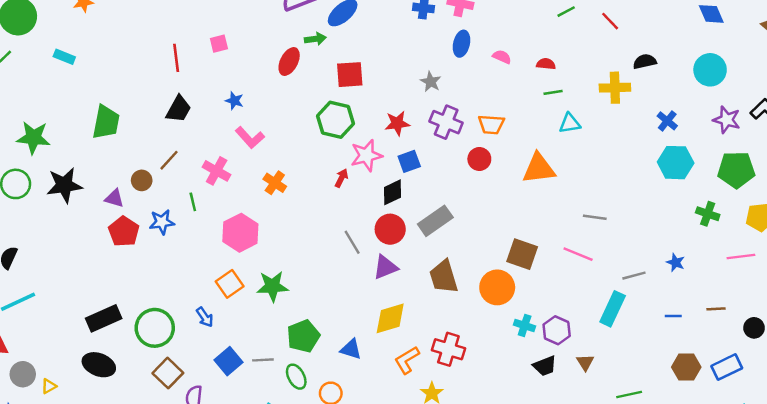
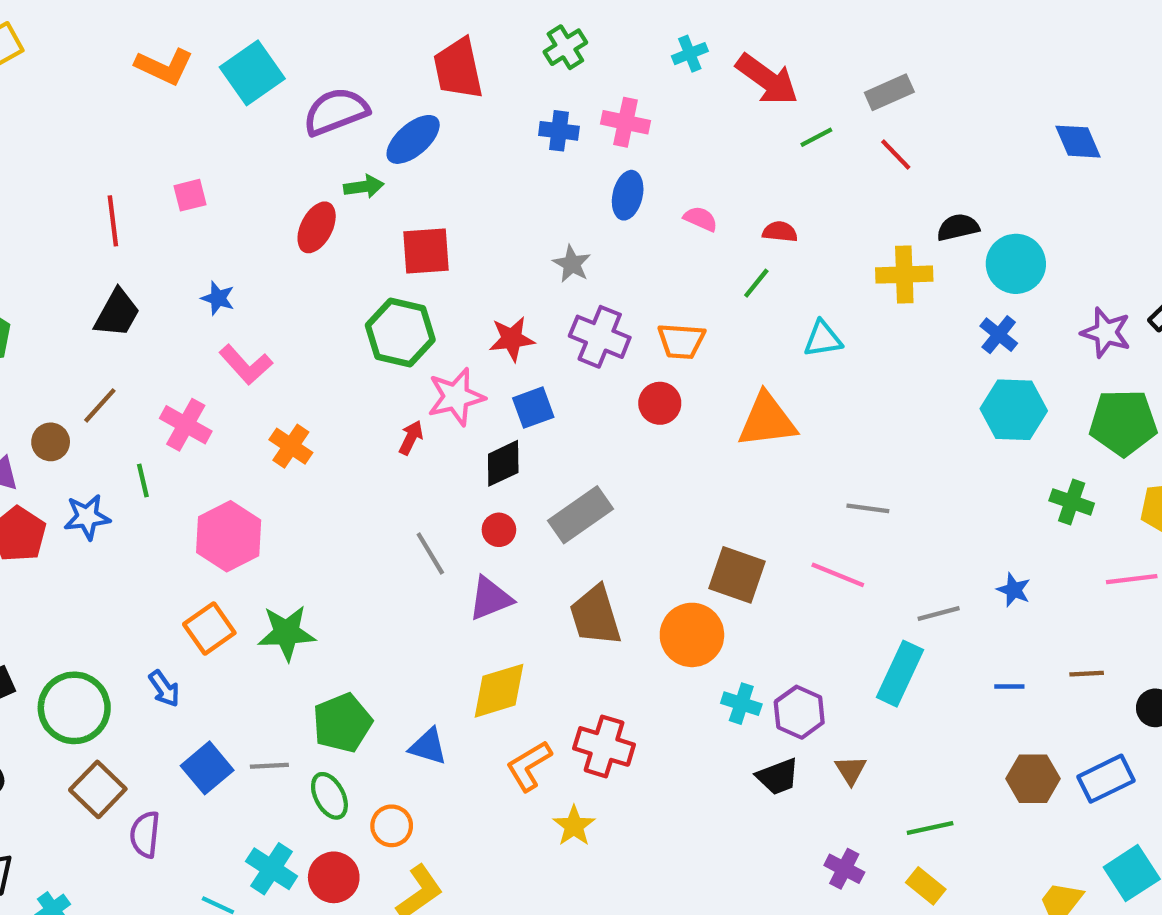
cyan circle: (710, 70) -> (1016, 264), moved
green line: (553, 92) -> (756, 283), moved, turned -42
red circle: (390, 229) -> (499, 530), size x0.6

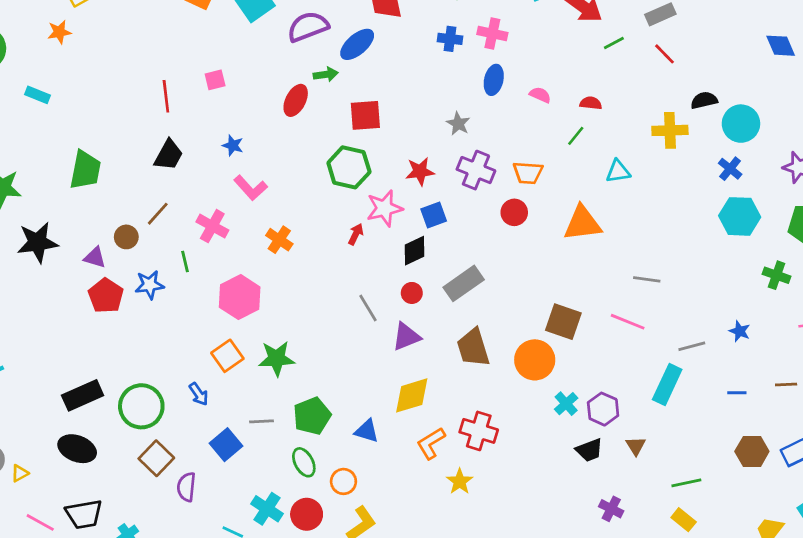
cyan cross: (741, 704) -> (566, 404), turned 30
gray line: (269, 766) -> (262, 421), moved
purple cross: (844, 869) -> (611, 509), moved

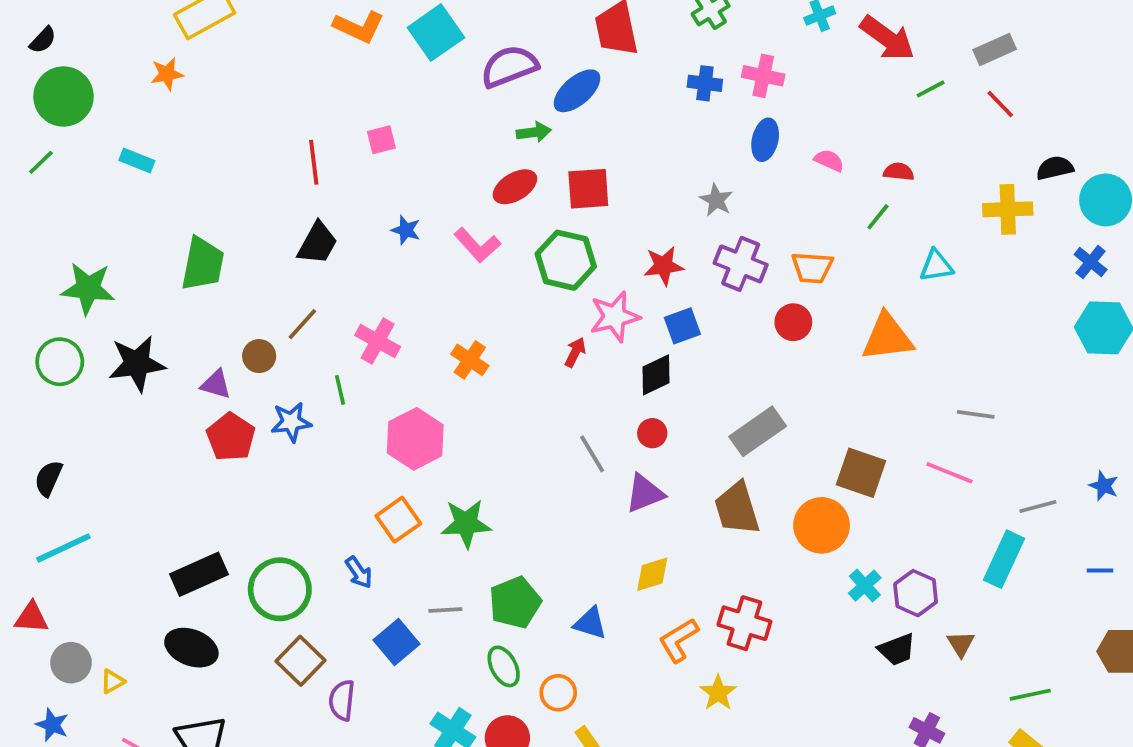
red ellipse: (296, 100) -> (515, 187), moved, turned 32
pink L-shape: (251, 188) -> (477, 245), moved
gray rectangle: (464, 283) -> (758, 431), moved
yellow diamond: (412, 395) -> (652, 574), size x0.7

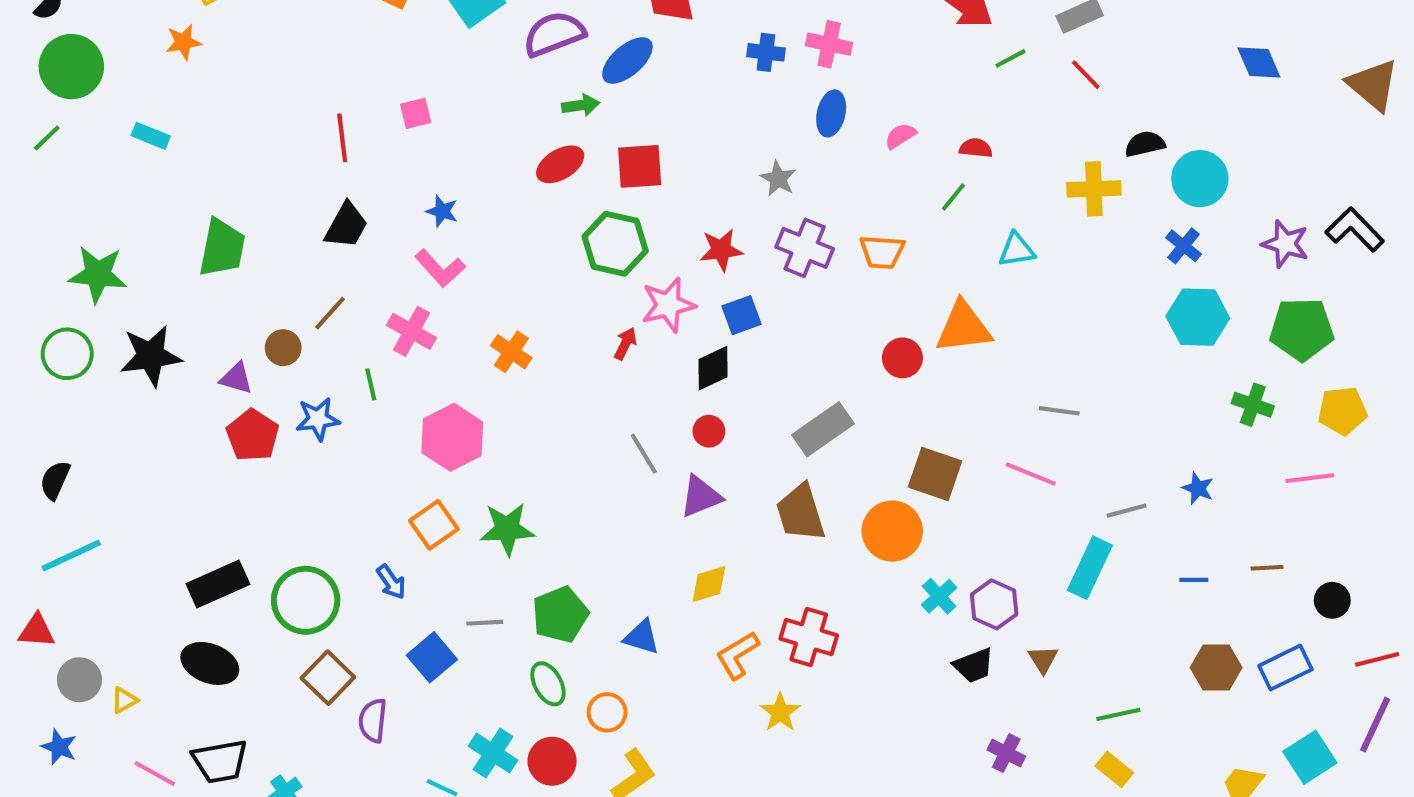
pink semicircle: (829, 160) -> (900, 136), turned -56
pink L-shape: (477, 245) -> (440, 268), moved
red circle: (793, 322) -> (902, 358), moved

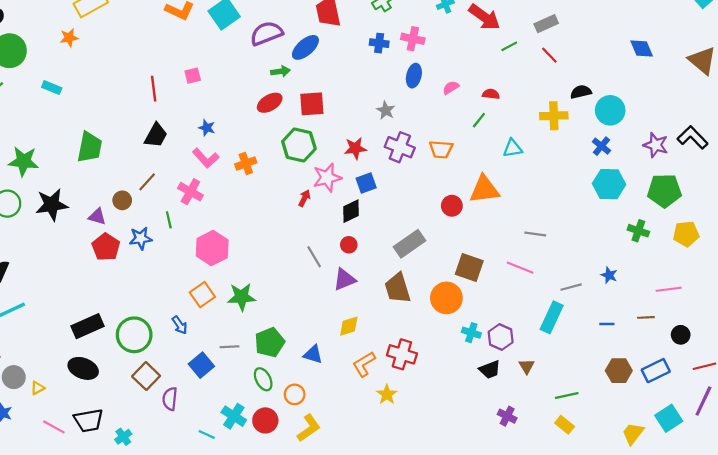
orange cross: (511, 352) -> (246, 163), moved, turned 36
pink line: (1310, 478) -> (669, 289), moved
cyan cross: (939, 596) -> (471, 333), turned -30

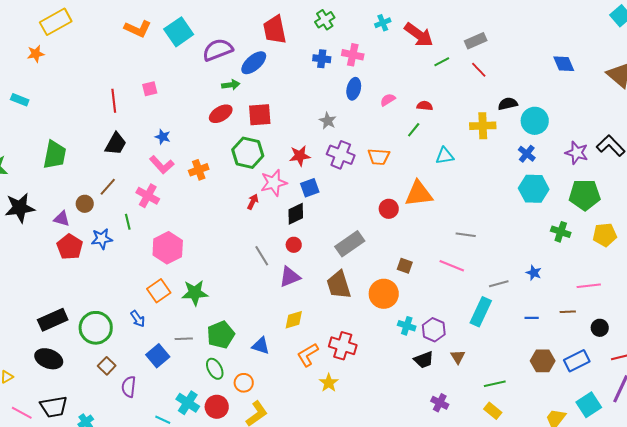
brown square: (469, 268) -> (405, 266), size x0.6
brown square: (146, 376) -> (107, 366), size x0.7

